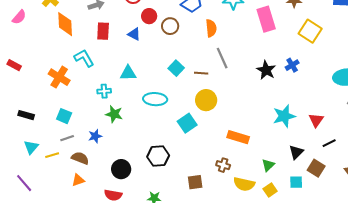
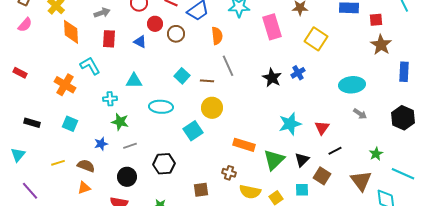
gray line: (67, 138) -> (130, 146), moved
cyan triangle: (31, 147) -> (18, 155), moved
green triangle: (268, 165) -> (274, 160), moved, size x1.6

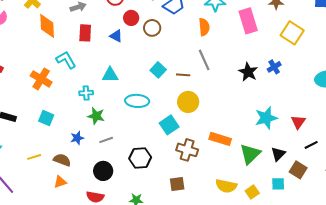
orange semicircle: (217, 36) -> (204, 27), moved
brown cross: (229, 173) -> (187, 150), moved, size x1.5

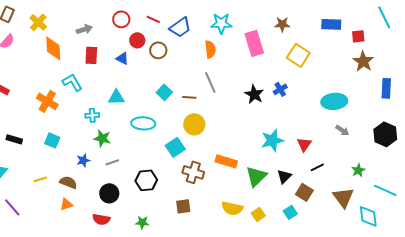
cyan square: (278, 184) -> (290, 212), moved, turned -32

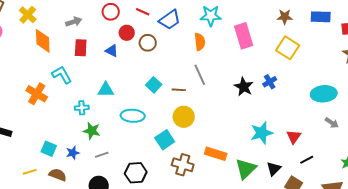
brown star: (282, 24) -> (285, 17), moved
cyan square: (52, 140) -> (49, 149), moved

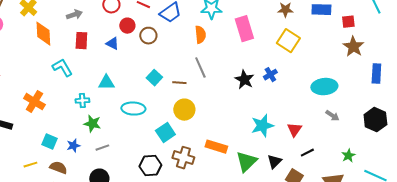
orange cross: (37, 94) -> (34, 102), moved
black hexagon: (136, 173) -> (150, 166), moved

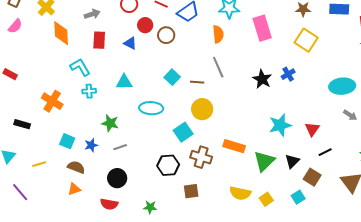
cyan cross: (82, 101) -> (89, 91), moved
yellow line: (30, 165) -> (39, 164), moved

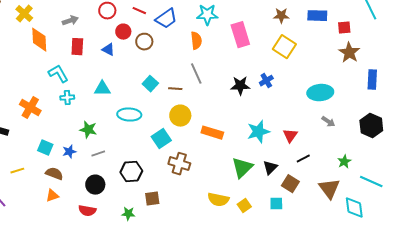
black star: (262, 79) -> (240, 86), turned -30
orange rectangle: (234, 146) -> (212, 133), moved
black hexagon: (168, 165) -> (131, 172), moved
brown square: (191, 191) -> (152, 199), moved
cyan square: (298, 197) -> (276, 204), turned 32

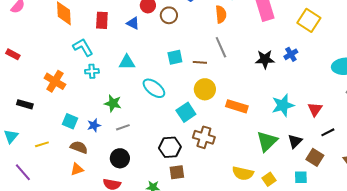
cyan square: (150, 84) -> (175, 57), turned 35
cyan ellipse: (129, 115) -> (154, 88), turned 35
black hexagon: (131, 172) -> (170, 147), moved

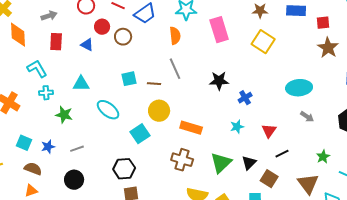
blue cross: (291, 54) -> (245, 98), moved
green star: (113, 103) -> (64, 115), moved
cyan star: (283, 105) -> (237, 127), size x0.6
brown cross: (204, 137) -> (182, 160), moved

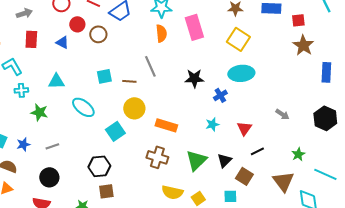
orange semicircle: (175, 36) -> (161, 33), moved
cyan ellipse: (299, 88) -> (241, 73), moved

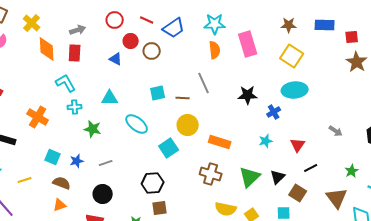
red rectangle: (31, 39) -> (75, 53), moved

